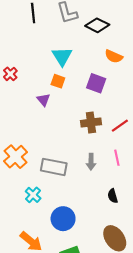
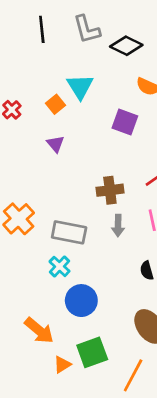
orange square: (58, 81) -> (55, 104), moved, turned 32
brown cross: (91, 123) -> (110, 190), moved
cyan cross: (33, 195) -> (60, 266), moved

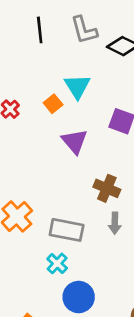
purple triangle: (55, 144) -> (75, 141), moved, size x1.5
brown cross: (110, 190) -> (107, 188), turned 30

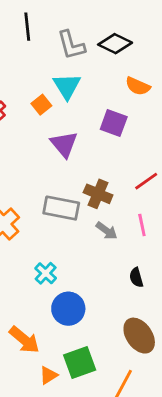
gray L-shape: (84, 30) -> (71, 45), moved
gray arrow: (115, 223) -> (107, 231), turned -55
gray rectangle: (67, 230) -> (61, 208), moved

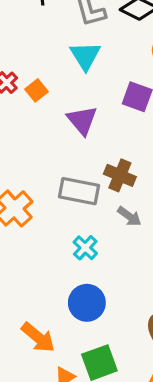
orange square: (41, 105) -> (37, 90), moved
cyan cross: (46, 273) -> (85, 248), moved

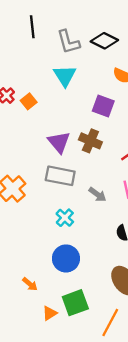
purple triangle: (82, 120) -> (59, 142), moved
brown cross: (120, 175) -> (90, 141), moved
orange arrow: (38, 337) -> (30, 284), size x0.6

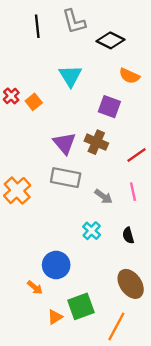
gray L-shape: (68, 42) -> (74, 22), moved
cyan cross: (65, 218) -> (92, 231), moved
blue circle: (66, 258) -> (56, 265), moved

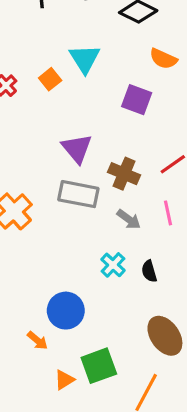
orange square: (34, 102) -> (50, 79), moved
brown cross: (96, 142) -> (124, 174), moved
black semicircle: (128, 235) -> (149, 271), moved

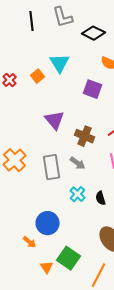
gray rectangle: (78, 194) -> (52, 167), moved, turned 70
gray arrow: (129, 219) -> (78, 163), moved
green square: (99, 366) -> (68, 258), turned -35
orange triangle: (64, 380) -> (46, 267), turned -32

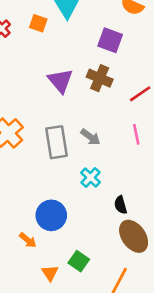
orange square: (38, 76) -> (38, 23), turned -32
brown cross: (84, 136) -> (100, 78), moved
black semicircle: (100, 198) -> (121, 205), moved
green square: (68, 258) -> (79, 261), size x0.7

